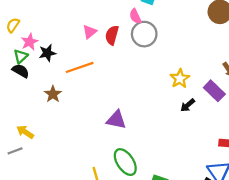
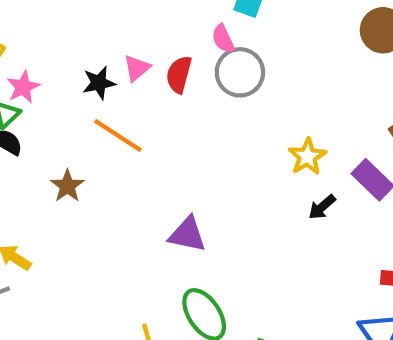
black star: (47, 53) -> (99, 83), moved
orange line: (80, 67) -> (118, 135), turned 52

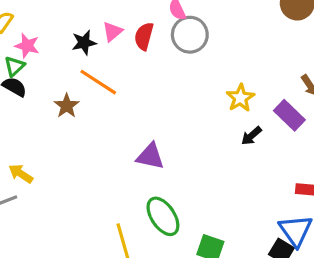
pink star: (23, 87) -> (27, 46), turned -30
brown star: (67, 186) -> (67, 106), moved

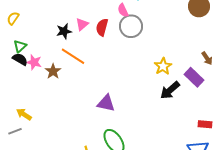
pink star: (27, 46) -> (34, 62), moved
black arrow: (251, 136) -> (170, 90), size x1.5

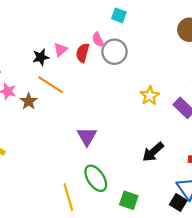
pink semicircle: (123, 10) -> (98, 40), moved
black arrow: (170, 90) -> (153, 152), moved
purple triangle: (106, 103) -> (87, 136), turned 48

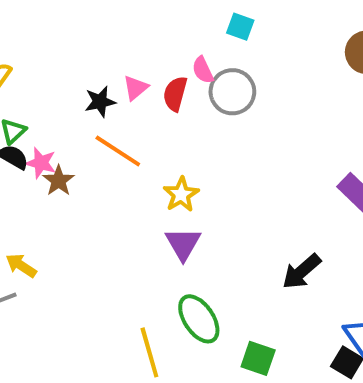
yellow star: (150, 96) -> (181, 194), moved
brown star: (29, 101) -> (59, 181), moved

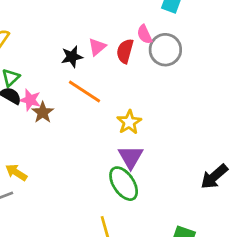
green ellipse: (199, 319) -> (124, 184), moved

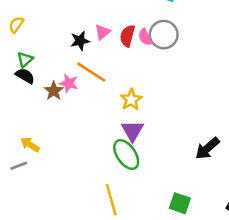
pink semicircle: (144, 34) -> (145, 37), moved
pink star: (30, 100) -> (69, 83), moved

